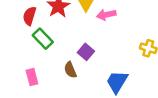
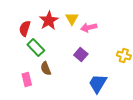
purple square: (86, 52) -> (81, 54), moved
brown semicircle: (70, 70) -> (46, 68), moved

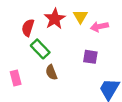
purple square: (81, 54) -> (90, 57), turned -32
pink rectangle: (27, 80) -> (16, 78), moved

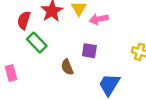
brown semicircle: (51, 72) -> (67, 67), moved

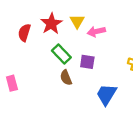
green rectangle: (37, 42) -> (61, 54), moved

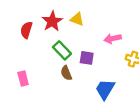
yellow triangle: (77, 21) -> (77, 19), turned -40
pink arrow: (96, 31) -> (113, 39), moved
pink rectangle: (12, 83) -> (23, 78), moved

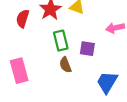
green rectangle: (62, 50) -> (61, 41), turned 30
pink rectangle: (23, 78) -> (19, 71), size x1.5

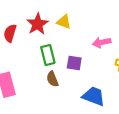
blue trapezoid: (107, 82) -> (94, 96), turned 80

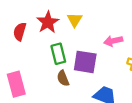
yellow triangle: (64, 22) -> (75, 20), turned 42
purple square: (74, 63) -> (85, 62), size x1.5

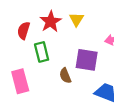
green rectangle: (58, 54) -> (42, 52), moved

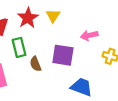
brown semicircle: (65, 76) -> (35, 64), moved

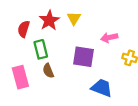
brown semicircle: (35, 64) -> (48, 71), moved

